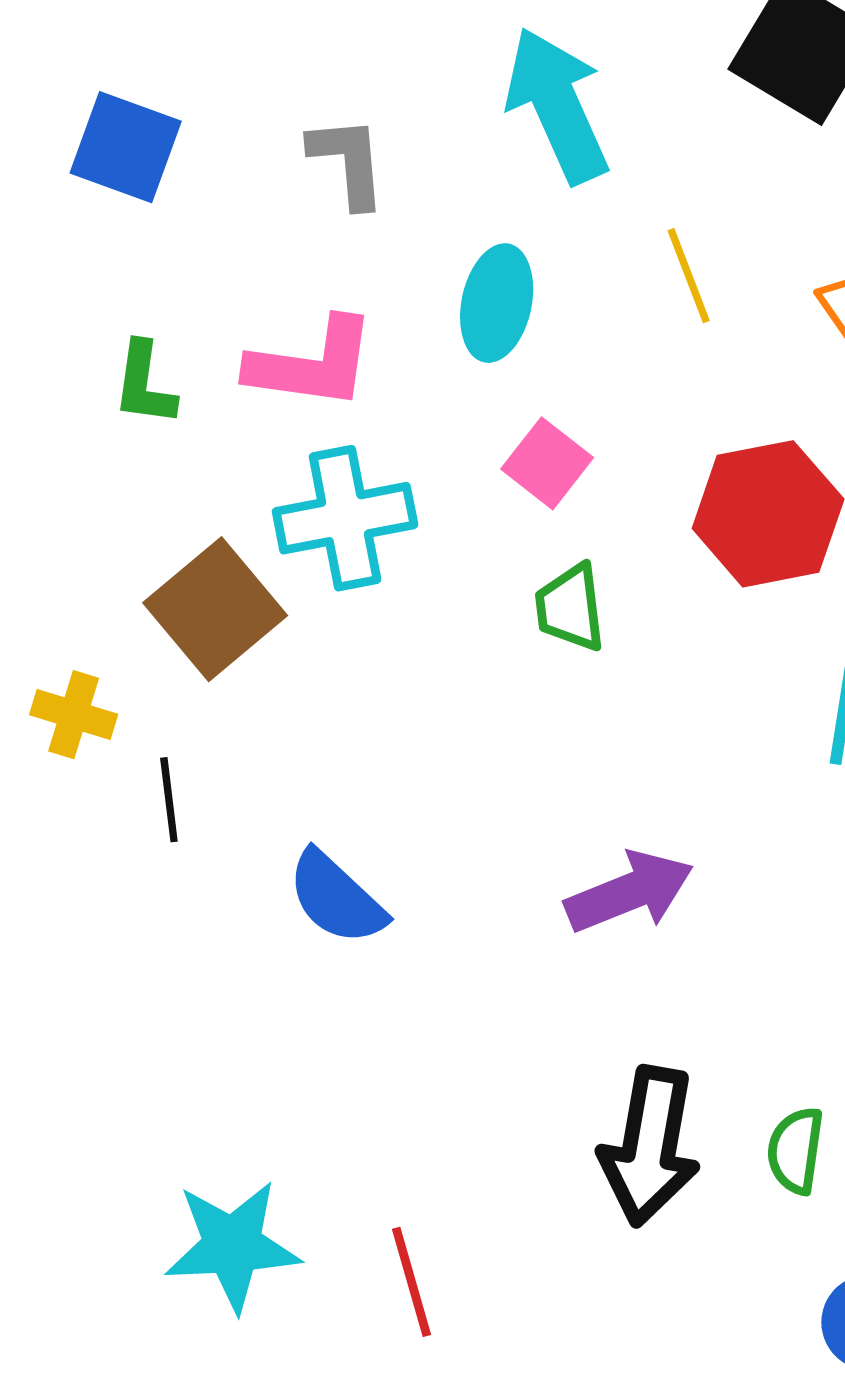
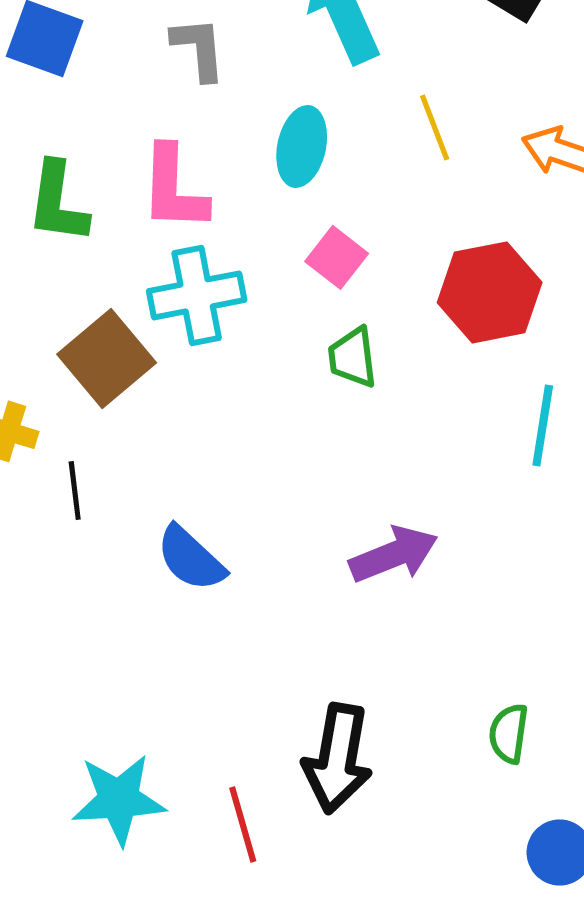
pink L-shape: (312, 364) -> (174, 188), turned 84
green L-shape: (144, 384) -> (58, 202), size x1.4
black arrow: (650, 1146) -> (338, 758), moved

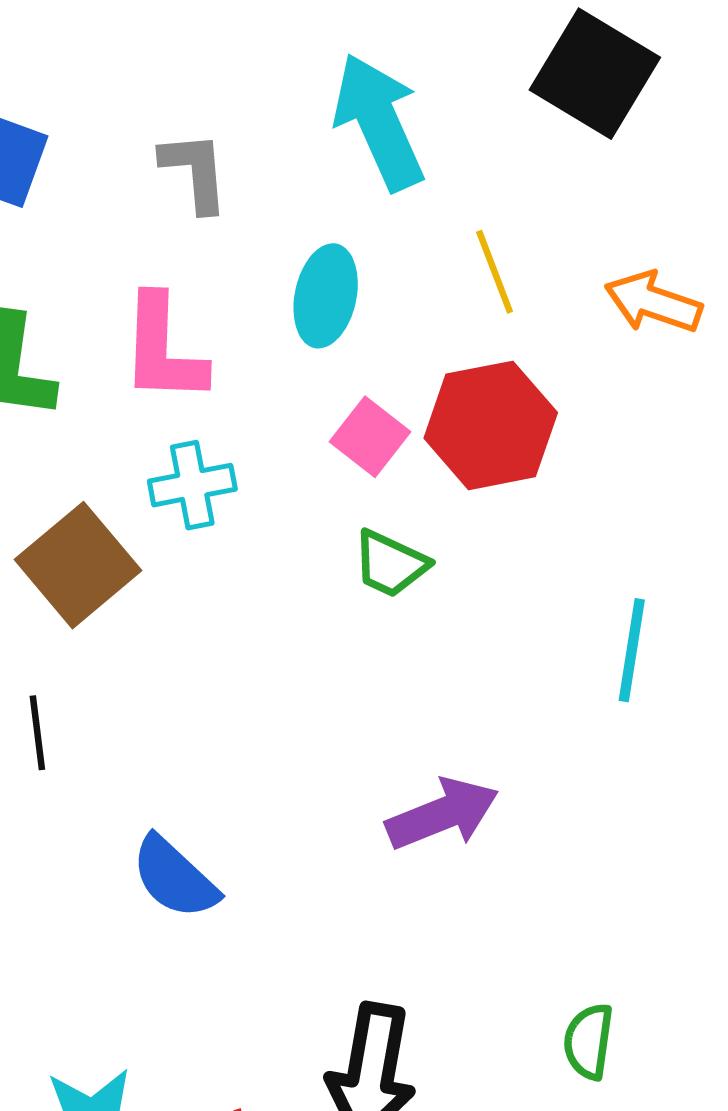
red hexagon: (490, 292) -> (491, 425), moved
cyan cross: (197, 295) -> (192, 485), size x0.7
green trapezoid: (353, 357) -> (390, 564), turned -58
blue semicircle: (191, 558) -> (175, 877), moved

